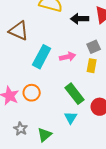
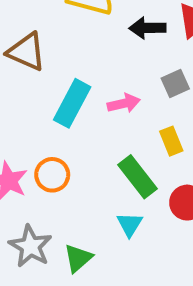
yellow rectangle: (92, 66) -> (171, 141), moved, turned -32
gray star: (21, 129) -> (30, 246), size x1.5

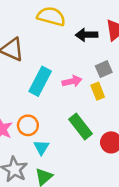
yellow rectangle: (171, 141) -> (98, 91), moved
cyan triangle: (130, 224) -> (41, 147), moved

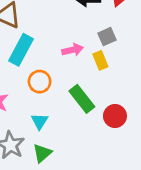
cyan rectangle: (40, 81) -> (21, 50), moved
orange circle: (28, 125) -> (40, 82), moved

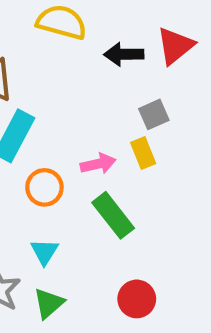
pink arrow: (73, 50) -> (98, 164), moved
red circle: (115, 116) -> (137, 299), moved

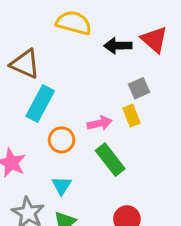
red triangle: (175, 46) -> (154, 40), turned -40

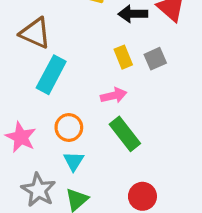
yellow rectangle: (131, 116) -> (123, 57), moved
orange circle: (62, 140) -> (69, 127), moved

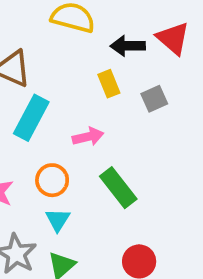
yellow rectangle: (123, 57) -> (109, 84), moved
pink arrow: (114, 95) -> (88, 137), moved

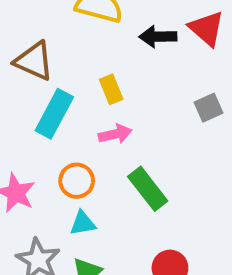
yellow rectangle: (109, 84) -> (111, 89), moved
gray square: (154, 99) -> (209, 108), moved
cyan triangle: (58, 220) -> (83, 223), turned 48

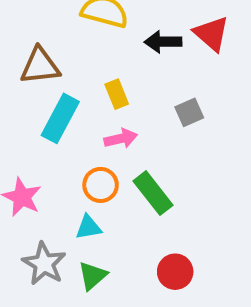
brown triangle: (34, 61) -> (40, 66), turned -30
gray square: (209, 108) -> (189, 112), moved
orange circle: (77, 181) -> (101, 185), moved

